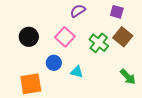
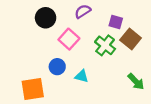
purple square: (117, 12) -> (116, 22), moved
black circle: (29, 37) -> (46, 18), moved

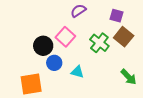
black circle: (46, 18) -> (43, 46), moved
purple square: (116, 22) -> (117, 16), moved

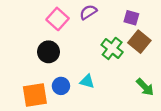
pink square: (65, 37) -> (58, 19), moved
blue circle: (54, 63) -> (61, 86), moved

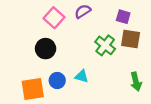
brown square: (139, 42) -> (131, 39), turned -30
green arrow: (145, 87) -> (136, 82), turned 30

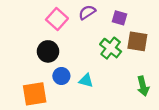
purple square: (123, 17) -> (120, 18), moved
blue circle: (57, 80) -> (61, 76), moved

